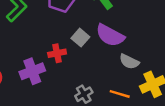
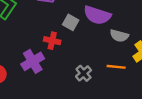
red cross: (57, 53) -> (52, 41), turned 35

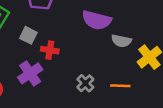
gray square: (71, 22) -> (28, 35), moved
orange line: (116, 67) -> (120, 86), moved

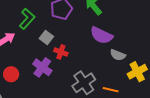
purple cross: (30, 73) -> (42, 67), turned -30
gray cross: (85, 83) -> (84, 83), size x1.6

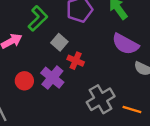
red circle: (11, 74) -> (24, 81), moved

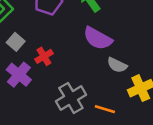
gray square: (59, 42) -> (16, 42), moved
red cross: (76, 61) -> (44, 56), turned 35

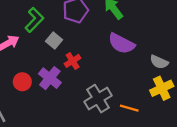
gray square: (16, 42) -> (54, 40), moved
gray semicircle: (117, 65) -> (159, 62), moved

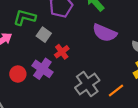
green L-shape: (34, 20) -> (25, 17), turned -115
orange line: (129, 108) -> (116, 91), turned -49

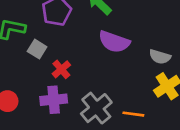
purple cross: (42, 69) -> (54, 100), moved, turned -36
orange line: (116, 91) -> (133, 114), turned 49

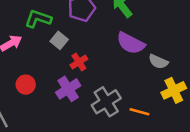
gray semicircle: (160, 57) -> (158, 62), moved
purple cross: (54, 100) -> (68, 89), turned -35

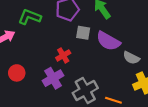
gray square: (59, 40) -> (83, 33), moved, turned -32

